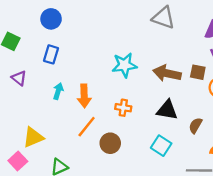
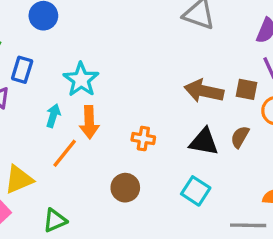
blue rectangle: (51, 54) -> (22, 70), moved
cyan star: (124, 65) -> (81, 80), moved, turned -30
brown semicircle: (195, 125) -> (240, 137), moved
orange line: (87, 127) -> (65, 153), moved

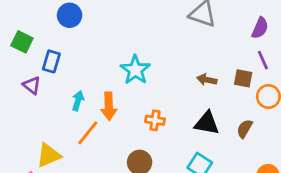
cyan star: (81, 80) -> (135, 70), moved
brown arrow: (204, 91) -> (207, 80), size x0.6
brown semicircle: (240, 137) -> (245, 129), moved

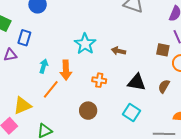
brown arrow: (207, 80) -> (118, 51), moved
purple triangle: (32, 85) -> (10, 55), turned -48

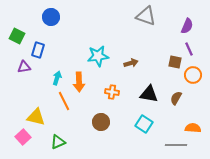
cyan star: (85, 44) -> (98, 56), turned 30
brown arrow: (118, 51) -> (131, 63), turned 152
orange line: (51, 89) -> (64, 101), turned -66
yellow triangle: (22, 106) -> (36, 117), turned 36

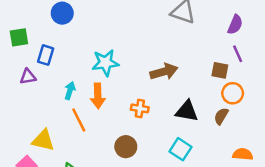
green square: (17, 36) -> (19, 37), turned -35
cyan star: (98, 56) -> (105, 63), moved
brown arrow: (131, 63) -> (164, 72), size x1.5
orange circle: (193, 75) -> (233, 93), moved

